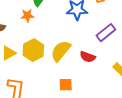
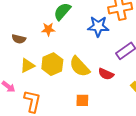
yellow semicircle: (61, 51) -> (79, 67), turned -85

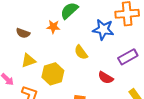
yellow hexagon: (52, 64) -> (53, 74), moved
yellow semicircle: (79, 67) -> (81, 52), moved, size x0.7

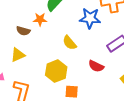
brown semicircle: (23, 33) -> (23, 31), moved
yellow hexagon: (53, 74) -> (56, 71), moved

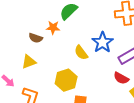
blue star: (90, 18) -> (102, 42), moved, turned 30
red semicircle: (96, 66) -> (121, 78), moved

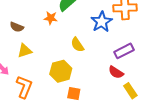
brown semicircle: (36, 38) -> (17, 27), moved
blue star: (102, 42) -> (102, 22), moved

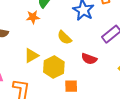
yellow triangle: (25, 51) -> (31, 56), moved
red semicircle: (116, 72) -> (89, 59), moved

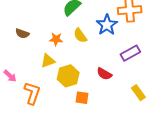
orange star: (33, 17) -> (56, 39), moved
yellow semicircle: (64, 38) -> (80, 36), moved

